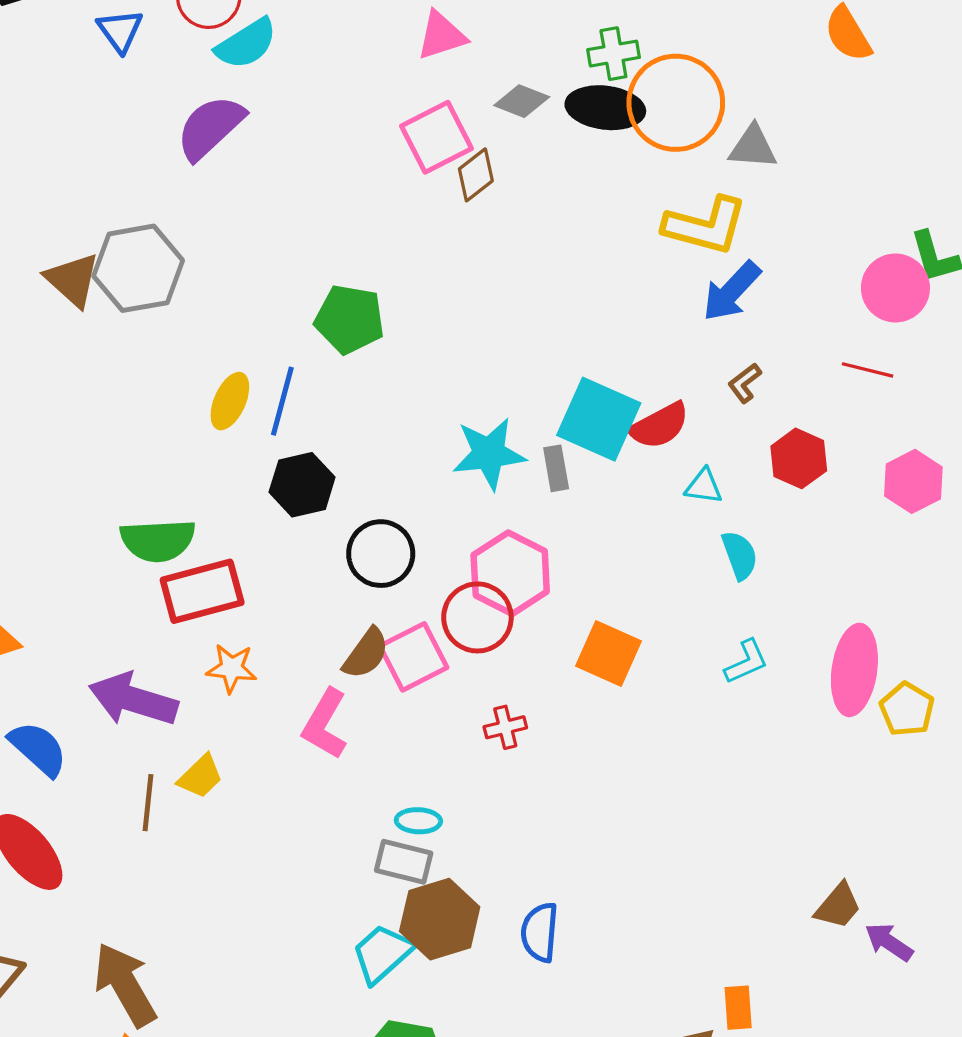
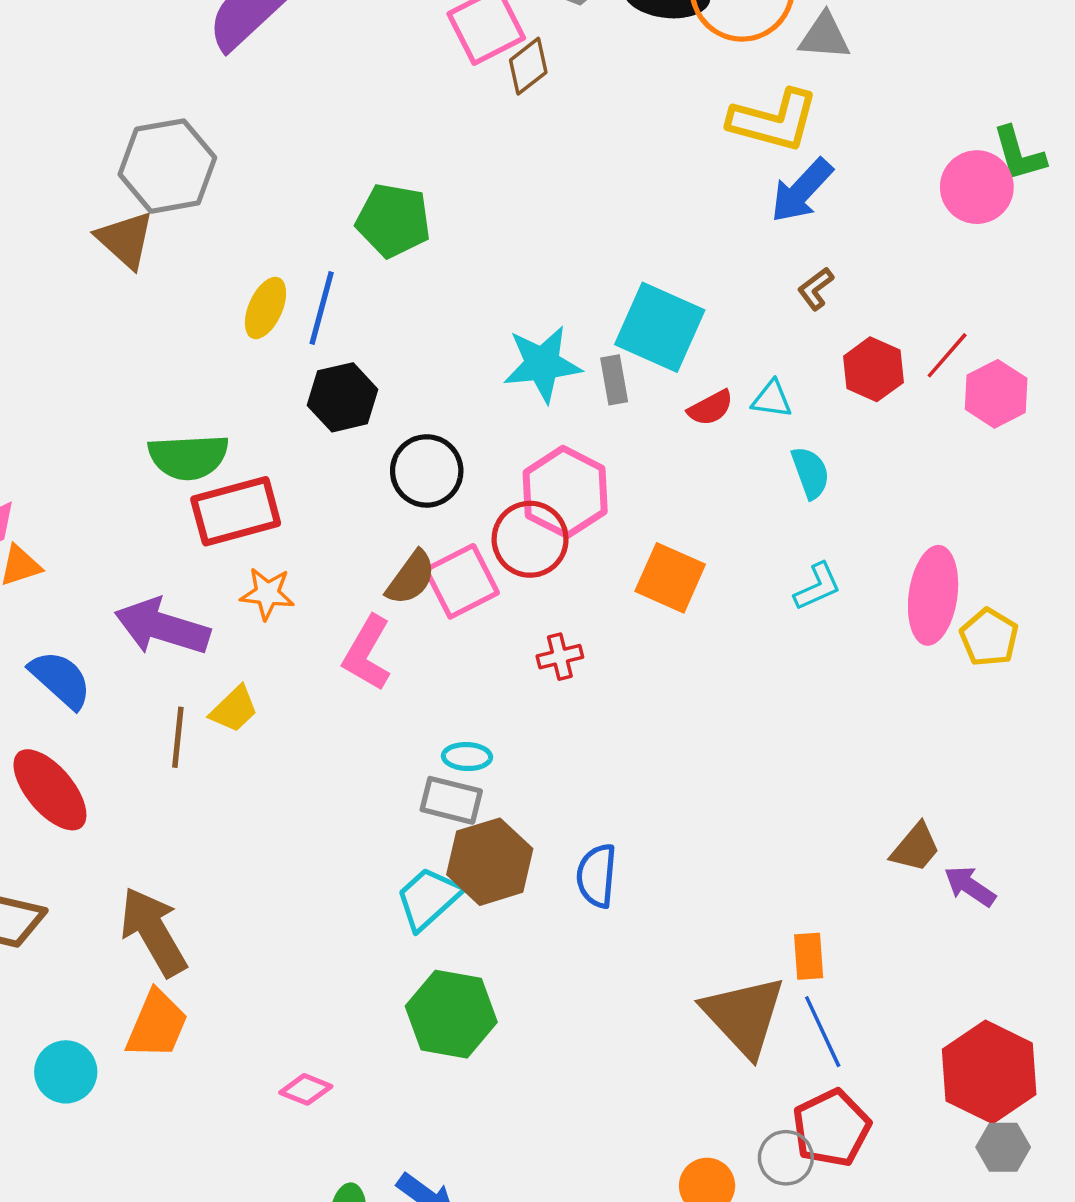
brown triangle: (73, 280) -> (125, 240), moved
red line: (868, 370) -> (947, 355), moved, turned -63
red semicircle: (659, 426) -> (711, 408), moved, size x0.7

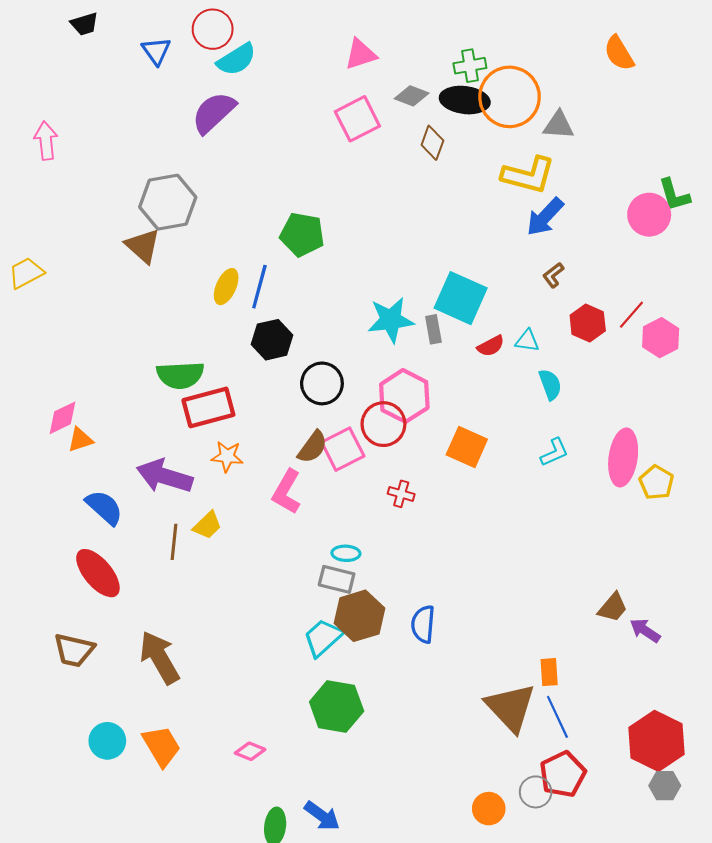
brown diamond: (528, 66) -> (432, 143), moved, turned -32
red cross: (560, 657) -> (401, 494), turned 30
orange trapezoid: (157, 1025) -> (162, 746), moved, turned -54

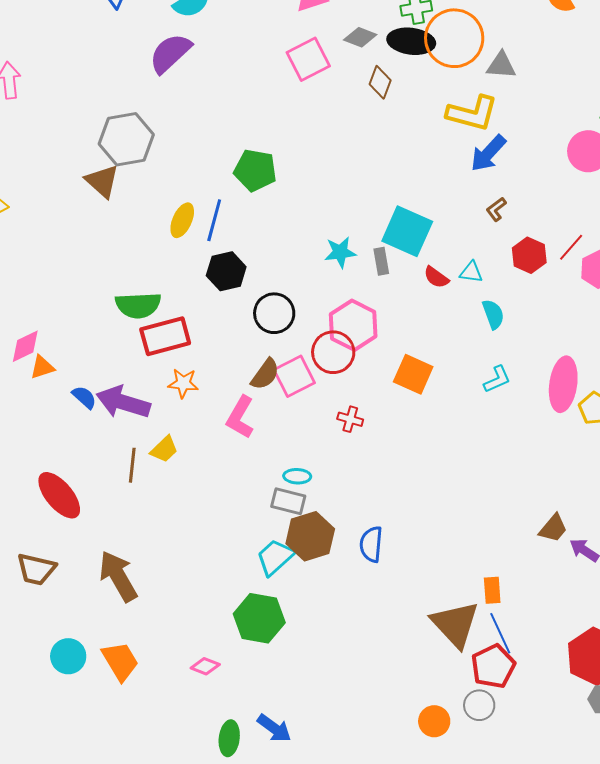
cyan star: (391, 320) -> (340, 252), size x0.7
red semicircle: (491, 346) -> (436, 277), turned 64
blue semicircle: (104, 507) -> (84, 397), moved, size x0.7
green hexagon: (337, 706) -> (259, 618), moved
red pentagon: (563, 774) -> (493, 666), moved

